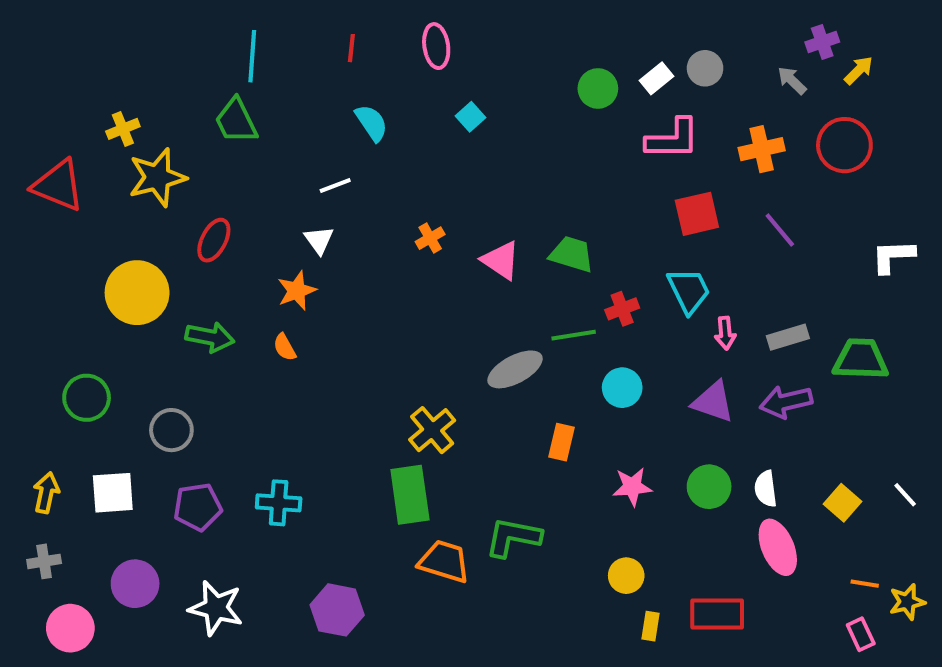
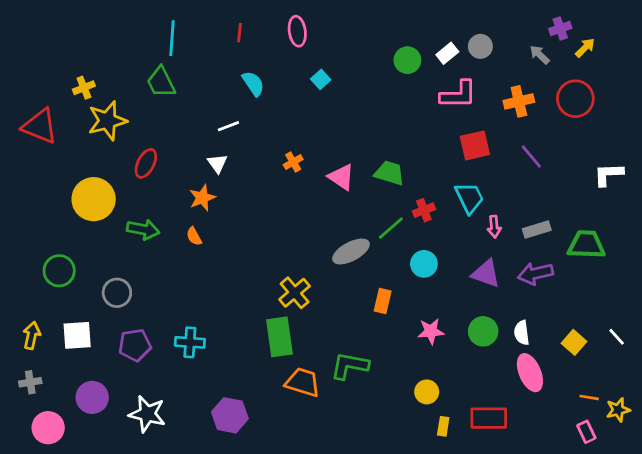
green line: (574, 335) -> (391, 228), turned -32

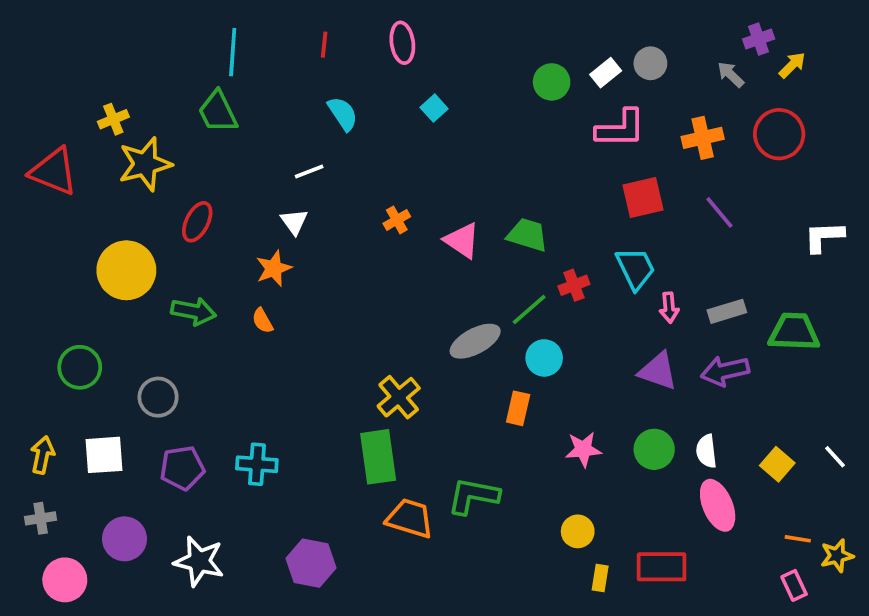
cyan circle: (424, 264) -> (544, 358), moved

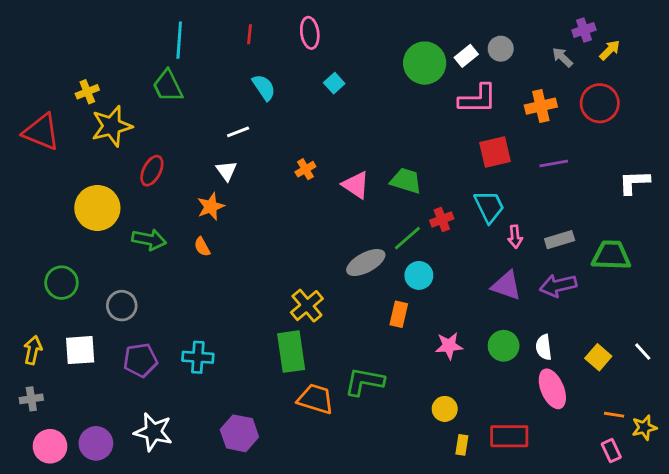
green circle: (552, 82) -> (425, 63), size x1.5
purple line: (719, 212) -> (554, 163), turned -60
purple circle: (124, 539) -> (96, 443), moved

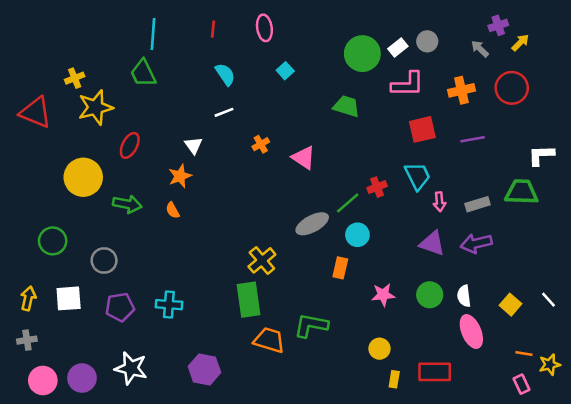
white line: (238, 132) -> (224, 112), moved
green trapezoid: (406, 181) -> (346, 106), moved
green trapezoid: (611, 255) -> (522, 192), moved

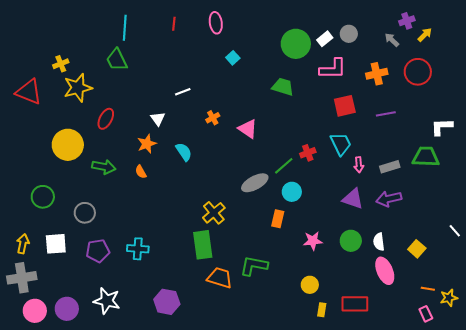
cyan semicircle: (225, 74) -> (184, 152), moved
white line: (548, 300) -> (455, 231), moved
gray cross: (27, 340) -> (22, 278), size x1.8

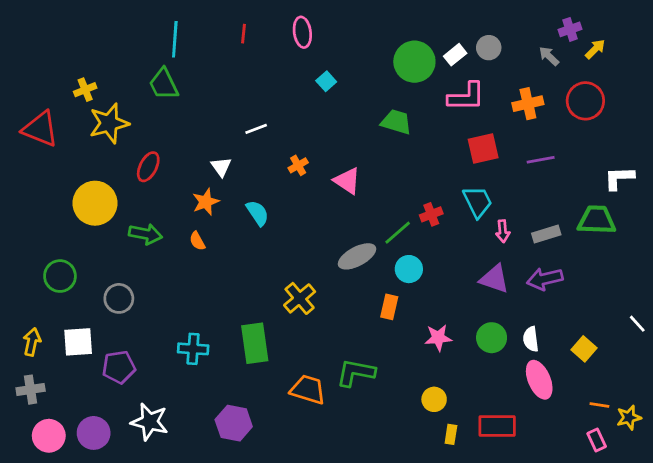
green rectangle: (203, 245) -> (255, 343), moved
purple pentagon: (98, 251) -> (119, 367), moved
gray cross: (22, 278) -> (31, 390), size x0.7

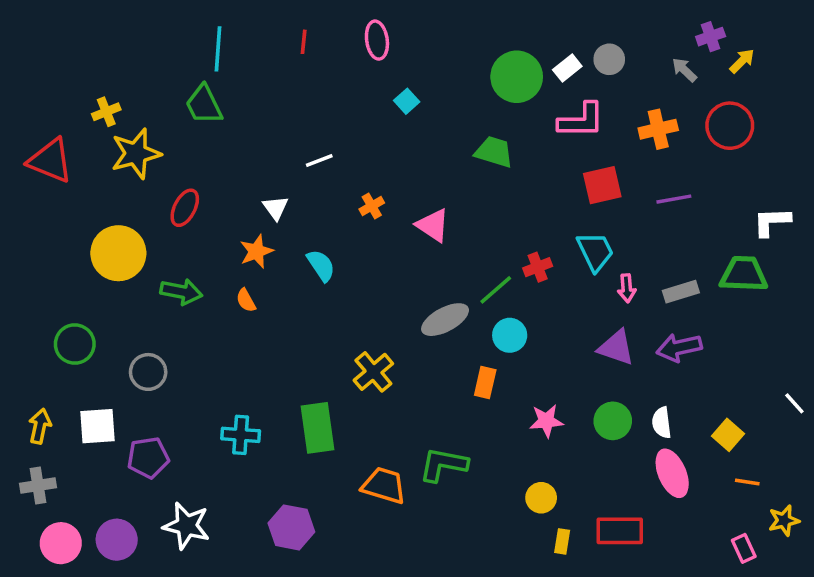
orange line: (599, 405) -> (747, 482), moved

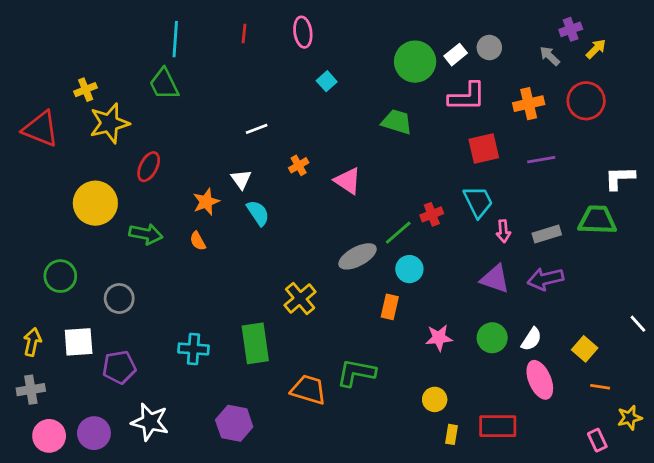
white triangle: (276, 208) -> (241, 179), moved
white semicircle: (662, 423) -> (531, 339), turned -140

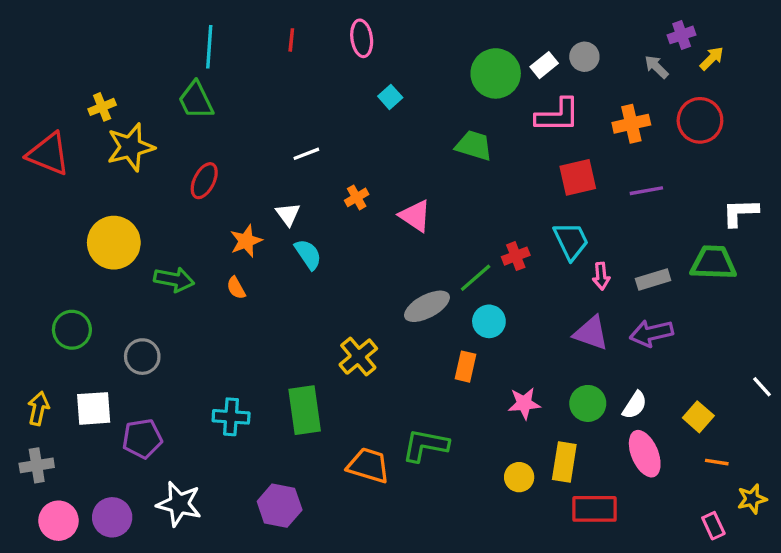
red ellipse: (149, 167) -> (204, 181), moved
yellow rectangle: (451, 434) -> (564, 462), moved, size x1.6

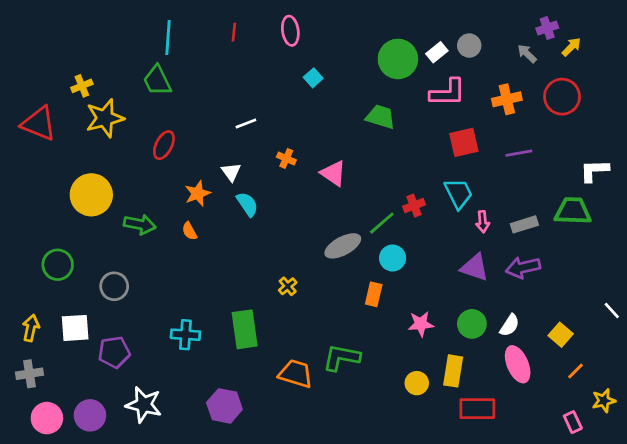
orange cross: (357, 197) -> (286, 158), turned -36
yellow cross: (358, 357) -> (288, 286), size x0.6
orange line: (717, 462) -> (575, 371), turned -54

